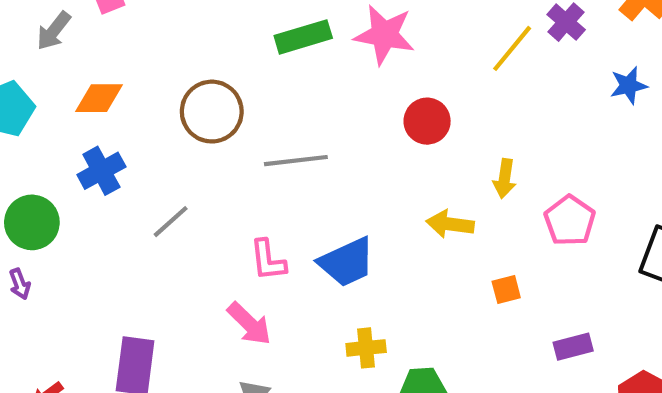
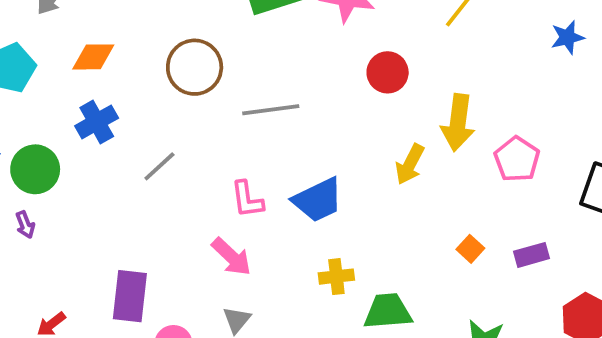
yellow arrow: (505, 178) -> (458, 123), size x1.6
yellow arrow: (450, 224) -> (410, 164), turned -69
orange square: (506, 289) -> (470, 249), moved, turned -32
purple rectangle: (573, 347) -> (532, 255), moved

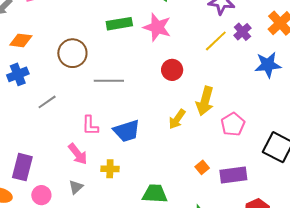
blue star: (567, 37) -> (268, 65), size x1.5
purple rectangle: (532, 255) -> (233, 175), size x1.5
yellow cross: (336, 277) -> (110, 169), moved

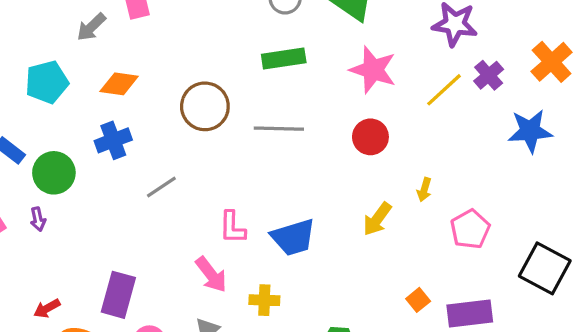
pink star: (157, 27) -> (373, 70), moved
gray line: (109, 81) -> (279, 129), moved
yellow arrow: (205, 101) -> (424, 190), size x0.5

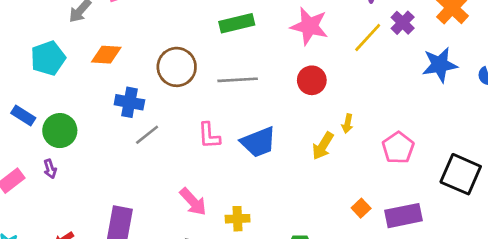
blue cross: (113, 140) -> (129, 102), moved, turned 36
yellow arrow: (424, 190) -> (347, 124), moved
pink L-shape: (232, 227) -> (209, 136), moved
blue trapezoid: (293, 237) -> (258, 142), moved

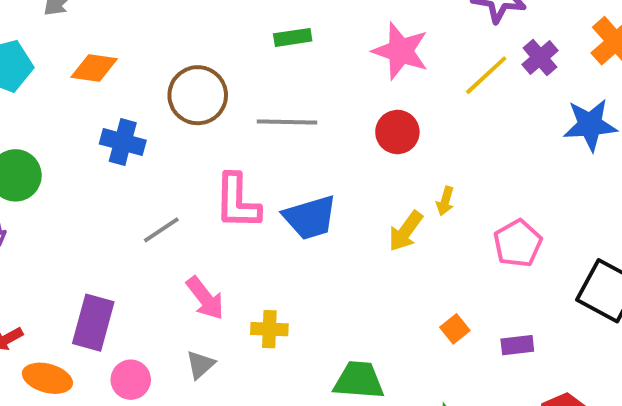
green rectangle: (237, 23) -> (293, 37), size x0.7
gray line: (147, 135) -> (161, 230), moved
pink L-shape: (209, 136) -> (237, 202), size x1.4
purple rectangle: (404, 216) -> (517, 345), size x0.6

